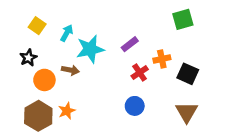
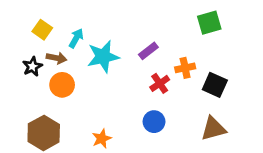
brown arrow: (70, 70) -> (56, 58), moved
orange circle: (44, 80) -> (62, 85), moved
orange star: (67, 111) -> (102, 139), moved
brown triangle: (187, 112) -> (213, 129), turned 45

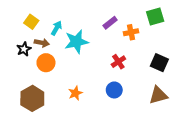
purple rectangle: (148, 51) -> (110, 23), moved
orange cross: (185, 68) -> (131, 32), moved
orange star: (102, 139) -> (75, 93), moved

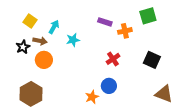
purple rectangle: (110, 23) -> (105, 22), turned 56
cyan star: (76, 42) -> (73, 40), size x0.6
orange star: (75, 93) -> (92, 97), moved
brown triangle: (158, 95) -> (164, 94), moved, turned 36

